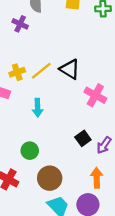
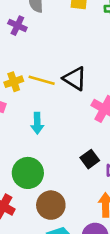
yellow line: (41, 71) -> (42, 80), turned 55
green circle: (30, 151) -> (28, 173), size x1.5

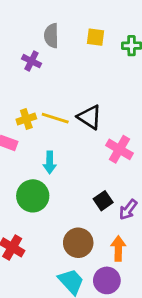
green circle: (28, 173) -> (33, 196), moved
brown circle: (51, 205) -> (78, 243), moved

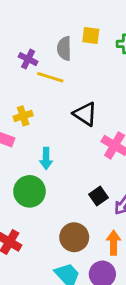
gray semicircle: (51, 36) -> (64, 48), moved
yellow line: (55, 118) -> (50, 77), moved

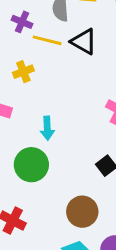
black triangle: (85, 114) -> (84, 42), moved
yellow cross: (23, 116) -> (23, 72), moved

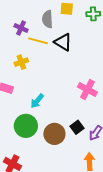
cyan arrow: (47, 128) -> (37, 101), turned 42
brown circle: (82, 212) -> (54, 134), moved

